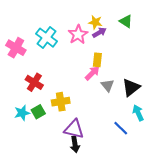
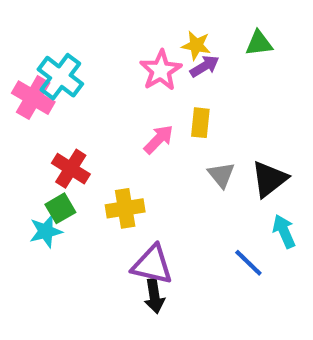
green triangle: (126, 21) -> (259, 43), turned -40
cyan cross: (46, 38) -> (60, 77), moved
pink arrow: (92, 73) -> (159, 139), moved
green square: (38, 112) -> (60, 208), moved

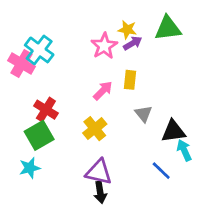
green triangle: (259, 43) -> (168, 28), size x1.5
black triangle: (269, 179) -> (173, 131), moved, turned 30
green square: (60, 208) -> (39, 135), size x1.5
yellow cross: (125, 208) -> (95, 129), moved, turned -30
cyan star: (46, 231) -> (30, 168), moved

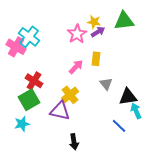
purple triangle: (99, 172) -> (60, 111), moved

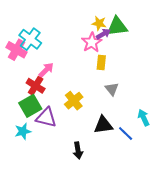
green triangle: (124, 21) -> (117, 26), moved
pink star: (77, 34) -> (92, 42), moved
pink arrow: (76, 67) -> (46, 70), moved
black triangle: (128, 97) -> (103, 125), moved
purple triangle: (60, 111) -> (46, 118), moved

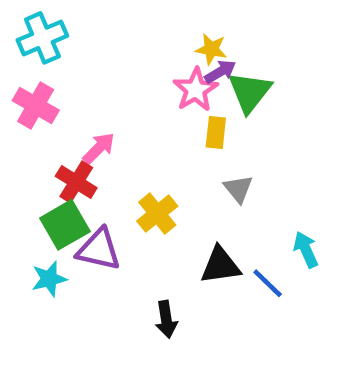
green triangle: (117, 26) -> (250, 92), moved, turned -45
cyan cross: (30, 39) -> (42, 38), moved, turned 30

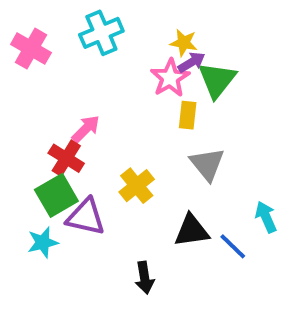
cyan cross: (42, 38) -> (101, 33), moved
pink cross: (36, 105) -> (31, 49), moved
gray triangle: (238, 189) -> (207, 164), size x1.4

